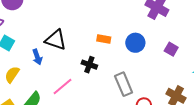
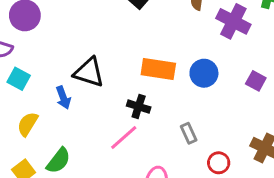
orange rectangle: (104, 39) -> (158, 69), size x1.6
gray rectangle: (124, 84) -> (189, 133), size x0.6
pink line: (62, 86) -> (124, 137), moved

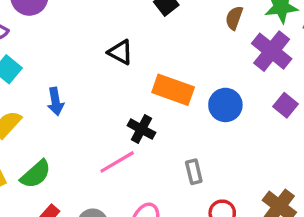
black triangle: (89, 72) -> (120, 52), moved, size x0.7
purple square: (256, 81) -> (286, 105), moved

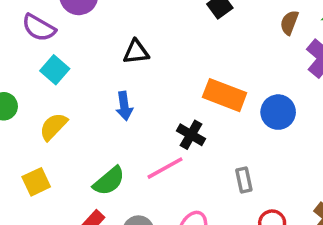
black triangle: (120, 52) -> (136, 52), moved, turned -36
blue arrow: (56, 101) -> (124, 106), moved
green semicircle: (36, 174) -> (109, 181), moved

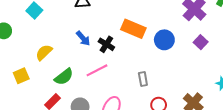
blue arrow: (124, 106) -> (83, 38), moved, turned -35
yellow semicircle: (53, 127) -> (44, 52), moved
black cross: (191, 135) -> (106, 44), moved

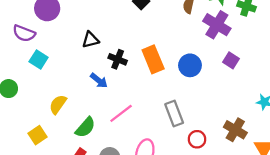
orange rectangle: (133, 29) -> (153, 59), turned 55
black cross: (106, 44) -> (118, 59), moved
gray rectangle: (143, 79) -> (174, 114), size x1.5

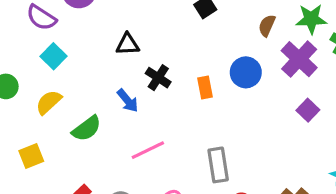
orange rectangle: (153, 59) -> (205, 87), size x0.6
blue circle: (190, 65) -> (246, 72), moved
yellow semicircle: (58, 104) -> (49, 102), moved
green semicircle: (85, 127) -> (87, 129), moved

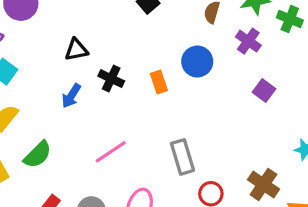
purple cross: (299, 59) -> (248, 41), size x0.7
blue arrow: (128, 101) -> (71, 96), moved, turned 80
green semicircle: (87, 129) -> (38, 155), moved

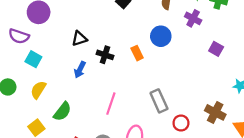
purple square: (264, 91) -> (216, 49), moved
pink line: (111, 152) -> (111, 104), turned -30

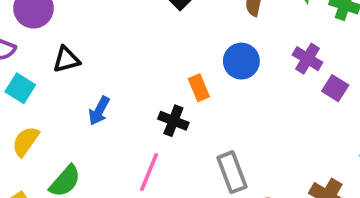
purple cross: (193, 18) -> (307, 59), moved
black triangle: (79, 39) -> (66, 60), moved
black cross: (105, 55) -> (173, 121), moved

